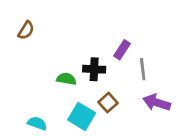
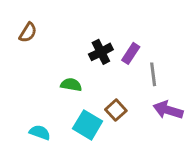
black cross: (94, 69) -> (101, 52), moved, turned -30

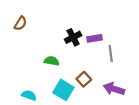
purple rectangle: (131, 53) -> (95, 38), turned 48
purple arrow: (168, 110) -> (114, 89), moved

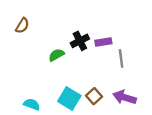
green semicircle: (52, 61) -> (56, 55), moved, turned -40
brown square: (84, 79) -> (94, 96), moved

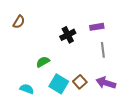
purple rectangle: (103, 42) -> (97, 27), moved
green semicircle: (56, 55) -> (43, 62), moved

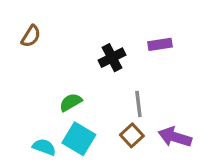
gray line: (103, 50) -> (138, 104), moved
cyan square: (59, 84) -> (79, 139), moved

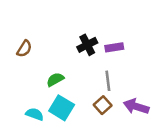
brown semicircle: (31, 36) -> (24, 49), moved
purple rectangle: (160, 44) -> (114, 47), moved

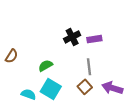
brown semicircle: (24, 49) -> (12, 56), moved

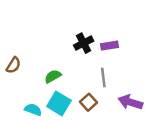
brown square: (85, 87) -> (89, 102), moved

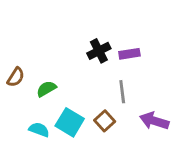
green semicircle: (53, 76) -> (46, 89), moved

